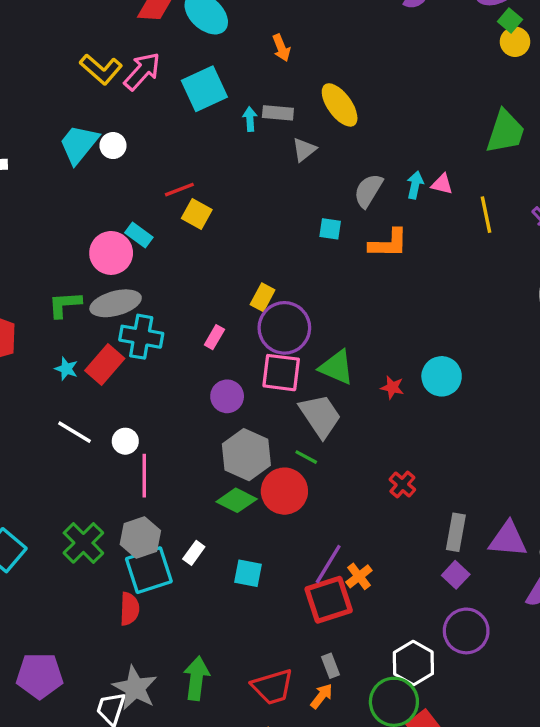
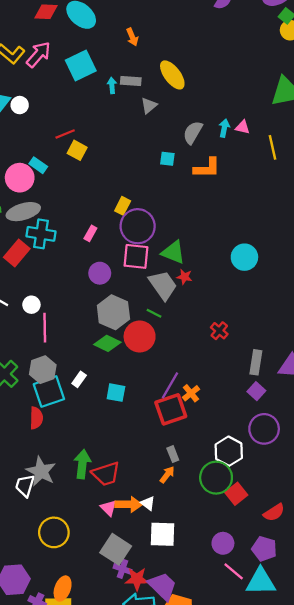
red star: (392, 387) -> (184, 277), moved
red trapezoid: (273, 687) -> (106, 474), moved

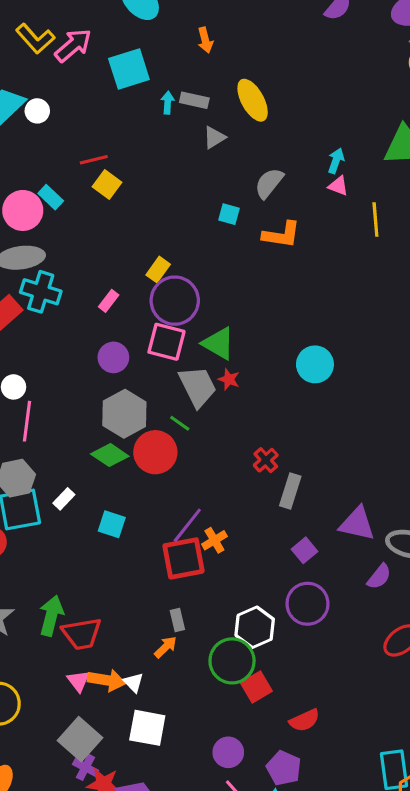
cyan arrow: (224, 128) -> (336, 161), moved
gray rectangle: (256, 362) -> (290, 491), moved

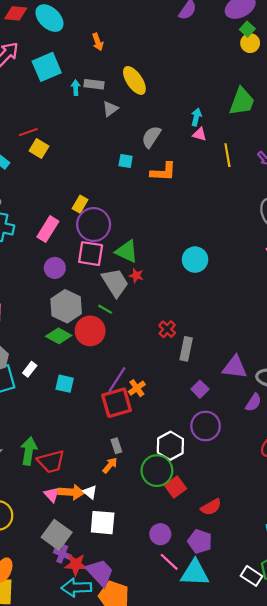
pink rectangle: (109, 301) -> (48, 229), size x1.6

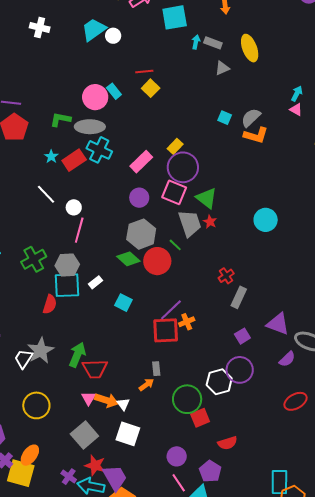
gray semicircle: (151, 137) -> (251, 118), moved
white hexagon: (170, 446) -> (219, 382), moved
purple cross: (62, 554) -> (69, 477), moved

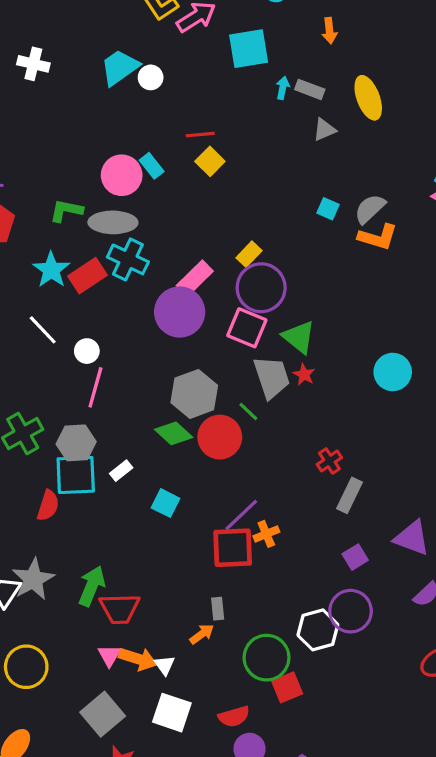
cyan star: (51, 157) -> (51, 270), size x1.6
purple circle: (139, 198) -> (180, 312), moved, size x1.6
red semicircle: (227, 443) -> (234, 716), moved

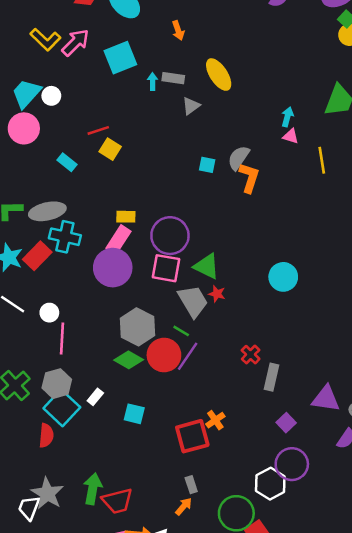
pink circle: (122, 175) -> (24, 128), moved
orange L-shape: (378, 237) -> (249, 178), turned -76
yellow rectangle: (249, 254) -> (126, 217), moved, turned 60
cyan square: (76, 475) -> (62, 408), turned -32
purple line: (241, 515) -> (188, 356), moved

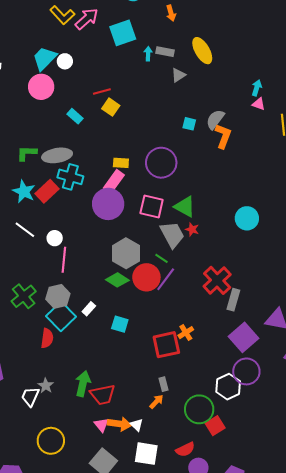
purple circle: (170, 236) -> (161, 163), moved
red cross: (251, 355) -> (217, 280), size x1.8
purple square: (286, 423) -> (243, 337), size x1.8
gray star: (47, 494) -> (46, 386), size x0.6

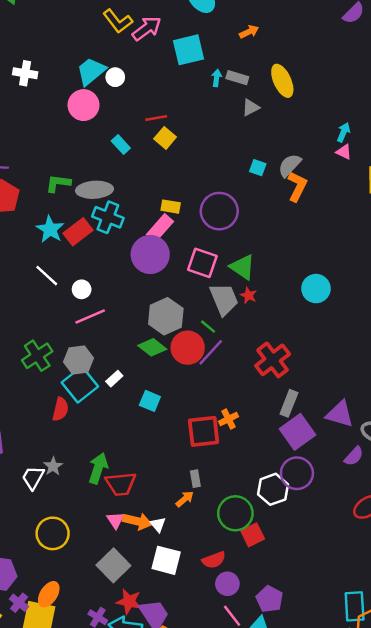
orange arrow: (171, 13) -> (249, 32), turned -105
pink line: (64, 260) -> (90, 317), turned 55
gray rectangle: (233, 300) -> (289, 403), moved

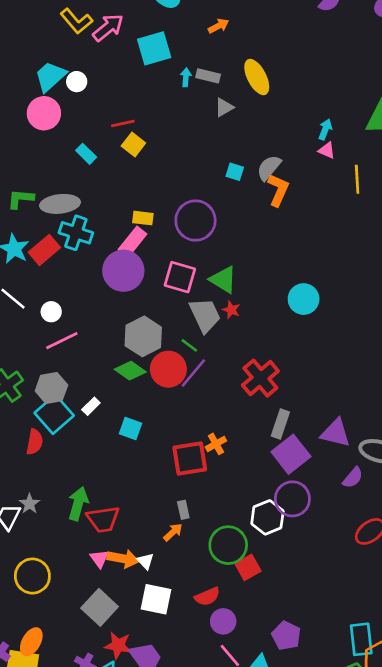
purple pentagon: (269, 599) -> (286, 636), moved

